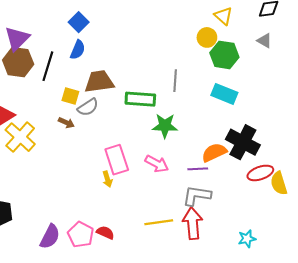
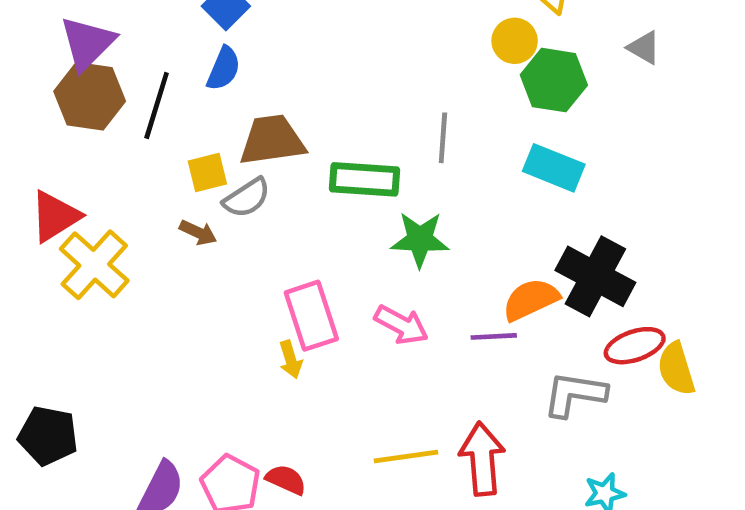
yellow square: (70, 96) -> (207, 172), turned -30
gray L-shape: (197, 196) -> (575, 394), moved

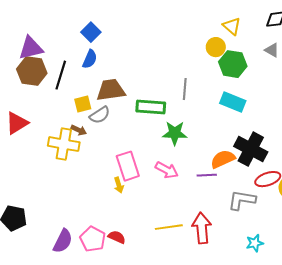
purple triangle: (87, 43) -> (31, 48), turned 32
yellow cross: (94, 265) -> (64, 144), moved, turned -32

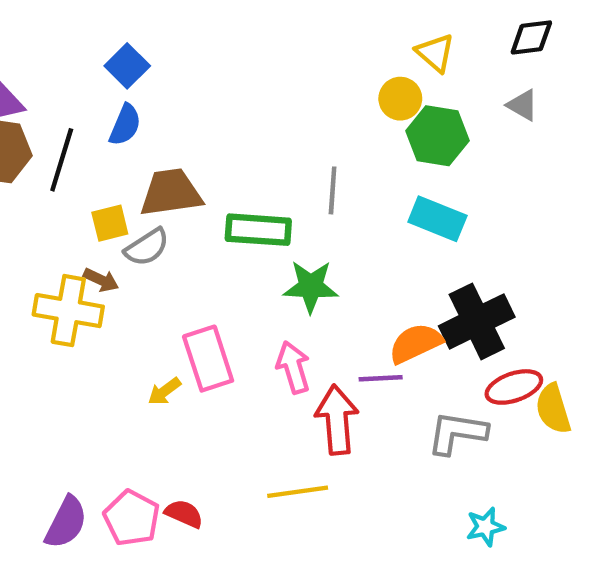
black cross: (251, 149) -> (477, 321), turned 36
pink arrow: (167, 170) -> (293, 367), turned -135
yellow arrow: (119, 185) -> (164, 391), moved, turned 70
red arrow: (202, 228) -> (337, 420), moved

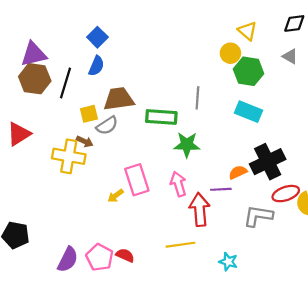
orange semicircle: (416, 343) -> (238, 172), size x0.7
cyan star: (485, 527) -> (228, 262), moved, turned 30

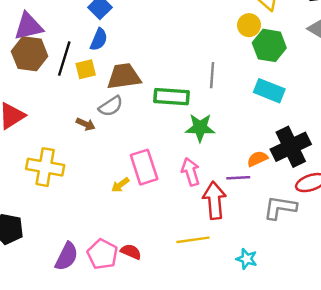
yellow square: (89, 114) -> (86, 69), moved
yellow cross: (69, 156) -> (45, 167), moved

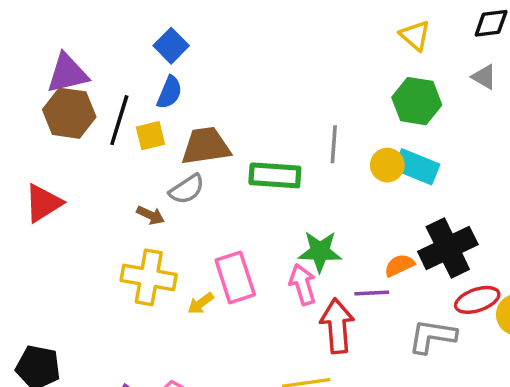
yellow circle: (249, 25) -> (387, 165), moved
green star: (200, 128) -> (320, 251), moved
yellow cross: (45, 167) -> (149, 277), moved

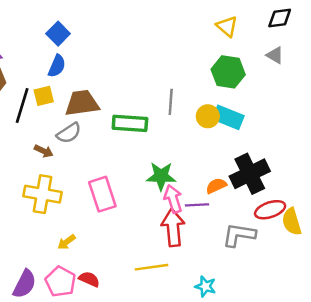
black line: (119, 120) -> (22, 105), moved
pink arrow: (303, 284) -> (173, 199), moved
yellow arrow: (201, 303) -> (66, 242), moved

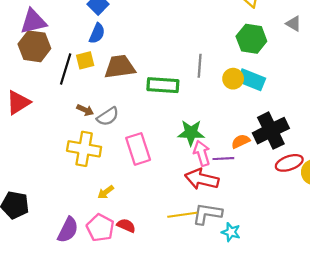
gray semicircle: (69, 133) -> (108, 116), moved
red arrow: (173, 228) -> (202, 179), turned -72
gray L-shape: (239, 235) -> (207, 214), moved

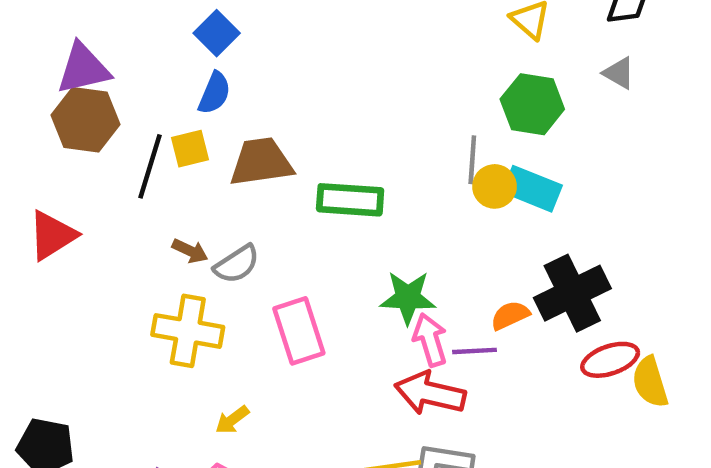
gray line: (200, 66) -> (472, 160), moved

